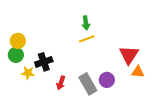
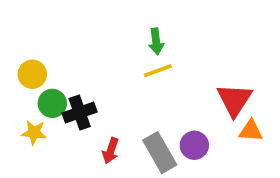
green circle: (16, 55) -> (52, 103), moved
yellow star: (28, 73) -> (34, 133), moved

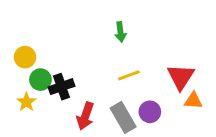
yellow line: (158, 71) -> (129, 75), moved
yellow star: (34, 133) -> (26, 102), turned 30
red arrow: (111, 151) -> (85, 116), size x1.4

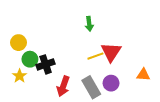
red triangle: (181, 77) -> (111, 52), moved

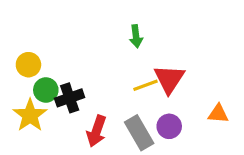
yellow star: (20, 76) -> (30, 115), size x1.5

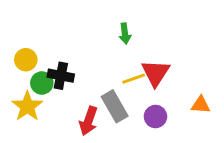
black cross: (70, 98) -> (61, 76), moved, turned 30
gray rectangle: (139, 133) -> (115, 106), moved

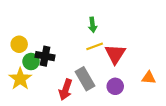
yellow line: (134, 79) -> (95, 46), moved

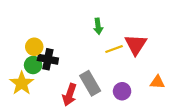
yellow circle: (19, 44) -> (34, 47), moved
yellow line: (95, 46) -> (114, 49), moved
red triangle: (115, 54) -> (136, 44), moved

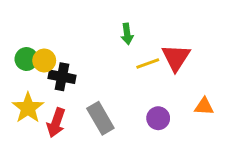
green circle: (33, 65) -> (26, 59), moved
gray rectangle: (90, 83) -> (100, 118), moved
red arrow: (70, 95) -> (56, 123), moved

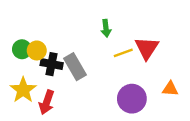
gray rectangle: (100, 118) -> (75, 67), moved
purple circle: (158, 118) -> (132, 99), size x1.5

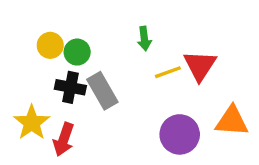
green circle: (22, 49) -> (77, 52), moved
yellow circle: (37, 50) -> (50, 45), moved
orange triangle: (170, 89) -> (232, 121), size x1.5

